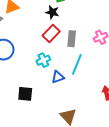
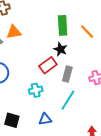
black star: (52, 12) -> (60, 49), moved
blue triangle: (58, 77) -> (45, 119), moved

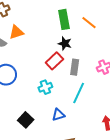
black square: (12, 120) -> (26, 120), turned 35

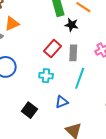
black star: (65, 43) -> (72, 25), moved
cyan cross: (45, 87) -> (46, 76), turned 32

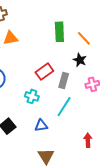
black star: (72, 25) -> (80, 60), moved

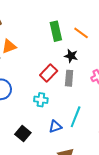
black star: (80, 60) -> (71, 56), moved
cyan line: (64, 107) -> (76, 117), moved

